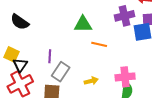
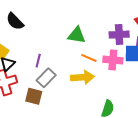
pink cross: (125, 77) -> (113, 60), moved
yellow arrow: (91, 81) -> (82, 77), moved, size x1.6

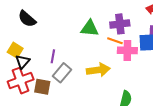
purple cross: (119, 35) -> (120, 24), moved
orange line: (89, 58) -> (115, 41), moved
brown square: (34, 96) -> (42, 87), moved

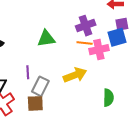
green triangle: (90, 28) -> (46, 39), moved
brown square: (42, 87) -> (35, 103), moved

